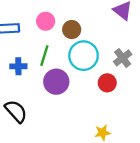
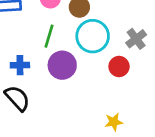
blue cross: (18, 66) -> (20, 65), moved

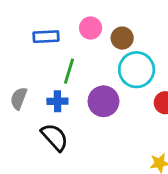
green line: (49, 36) -> (69, 71), moved

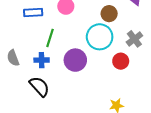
brown circle: (122, 38) -> (109, 14), moved
gray semicircle: (19, 98) -> (13, 58), turned -42

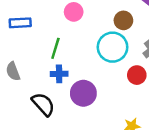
blue rectangle: (33, 13) -> (20, 23), moved
blue cross: (42, 60) -> (59, 74), moved
purple circle: (75, 60) -> (83, 93), moved

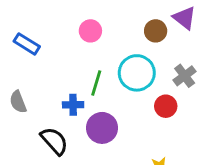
brown circle: (123, 20) -> (156, 31), moved
blue rectangle: (20, 23) -> (27, 44), turned 35
green line: (55, 48) -> (96, 83), moved

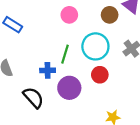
pink circle: (90, 31) -> (69, 15), moved
red circle: (166, 106) -> (100, 75), moved

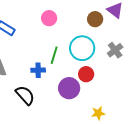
pink circle: (69, 15) -> (49, 18), moved
purple circle: (69, 88) -> (69, 88), moved

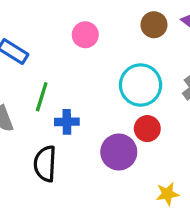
brown circle: (95, 19) -> (154, 25), moved
green line: (54, 55) -> (42, 97), moved
black semicircle: (25, 95) -> (45, 164), turned -135

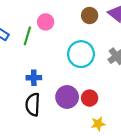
green line: (42, 97) -> (27, 36), moved
red circle: (147, 129) -> (90, 98), moved
black semicircle: (45, 164) -> (33, 104), moved

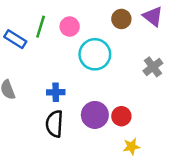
green line: (27, 36) -> (41, 27), moved
cyan circle: (81, 54) -> (95, 54), moved

